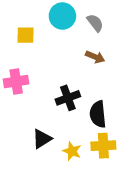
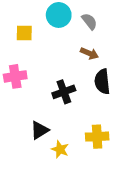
black semicircle: (98, 114) -> (102, 82), moved
yellow star: (72, 151) -> (60, 149), moved

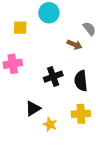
gray semicircle: (89, 21) -> (89, 29), moved
black semicircle: (102, 82) -> (81, 81), moved

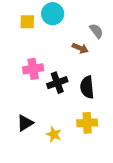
yellow square: (20, 28) -> (27, 22), moved
pink cross: (13, 64) -> (33, 69), moved
black triangle: (33, 108) -> (25, 123), moved

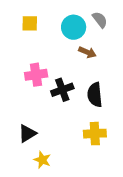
cyan circle: (53, 14) -> (74, 27), moved
gray semicircle: (96, 31) -> (100, 20), moved
yellow star: (54, 134) -> (42, 160), moved

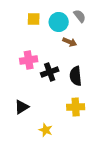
yellow square: (30, 23) -> (34, 19), moved
yellow star: (42, 160) -> (46, 130), moved

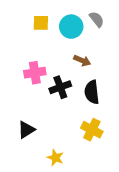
brown arrow: (70, 42) -> (82, 61), moved
yellow cross: (76, 107) -> (92, 130), turned 30

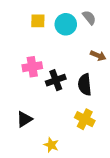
brown arrow: (82, 61) -> (98, 56), moved

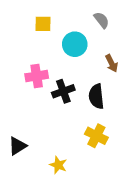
cyan circle: (66, 24) -> (75, 44), moved
brown arrow: (98, 56) -> (112, 63), turned 40
black triangle: (24, 119) -> (18, 146), moved

